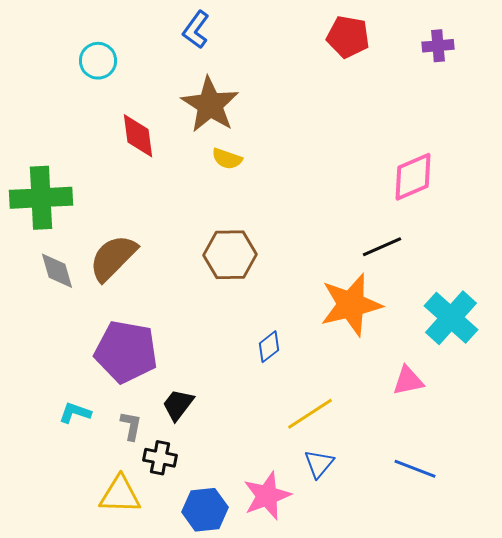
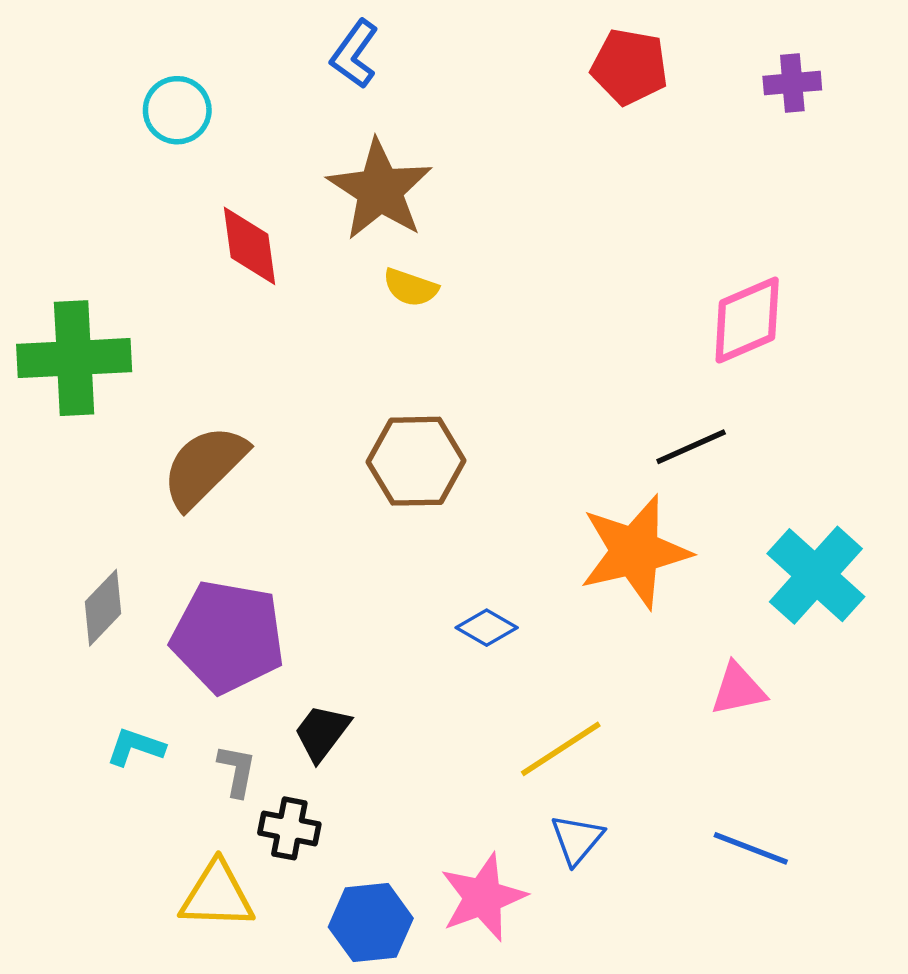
gray diamond: (57, 271) -> (103, 608), moved, turned 60
blue diamond: (269, 347) -> (487, 628), turned 68

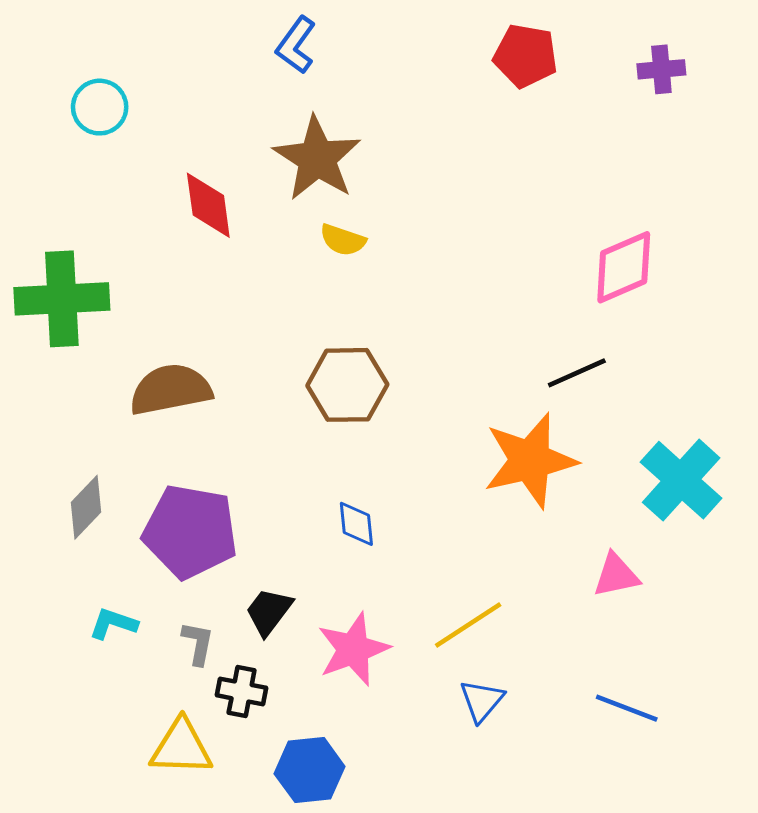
cyan circle: (177, 110) -> (100, 107), moved
brown semicircle: (204, 467) -> (171, 389), turned 34
blue diamond: (487, 628) -> (356, 524), moved, turned 54
pink star: (483, 897) -> (353, 649), moved

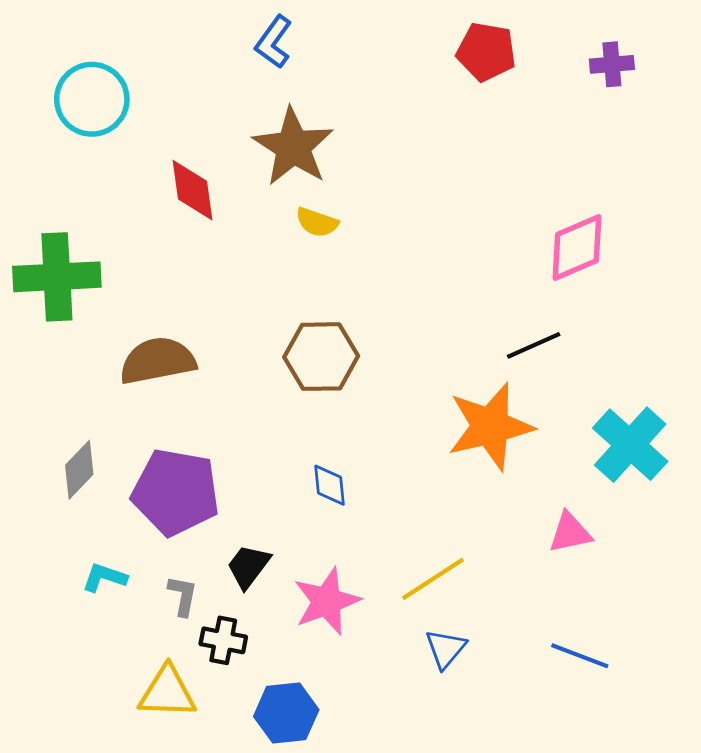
cyan circle: (100, 107) -> (92, 99), size x1.4

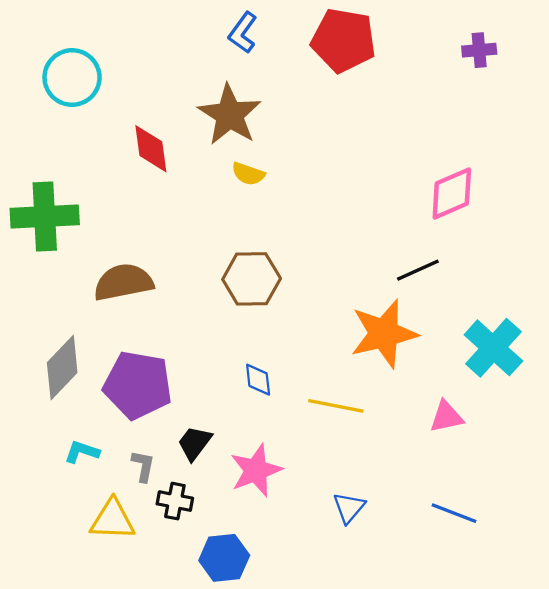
blue L-shape: (274, 42) -> (243, 33), moved
red pentagon: (486, 52) -> (343, 40), moved, size x1.4
gray diamond: (79, 470) -> (62, 368), size x1.4
yellow line: (433, 579) -> (336, 406), moved, turned 44
yellow triangle: (167, 692) -> (113, 520), moved

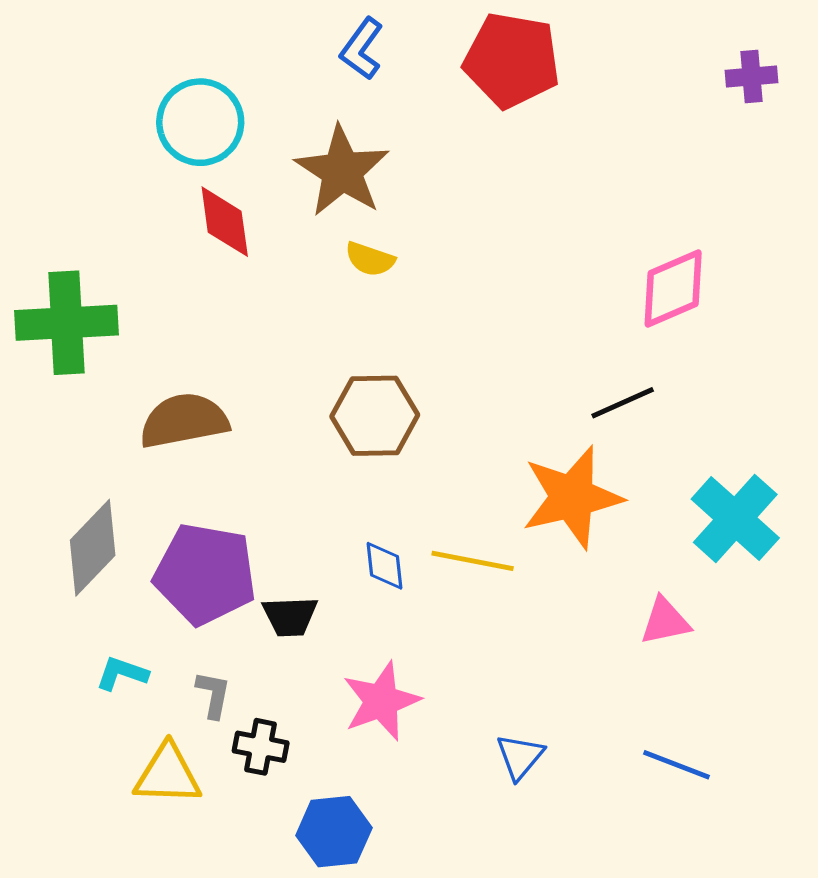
purple cross: (479, 50) -> (751, 76), moved
cyan circle: (72, 77) -> (200, 122), moved
yellow line: (336, 406) -> (473, 561), moved
black trapezoid: (195, 443) -> (290, 616), moved, turned -129

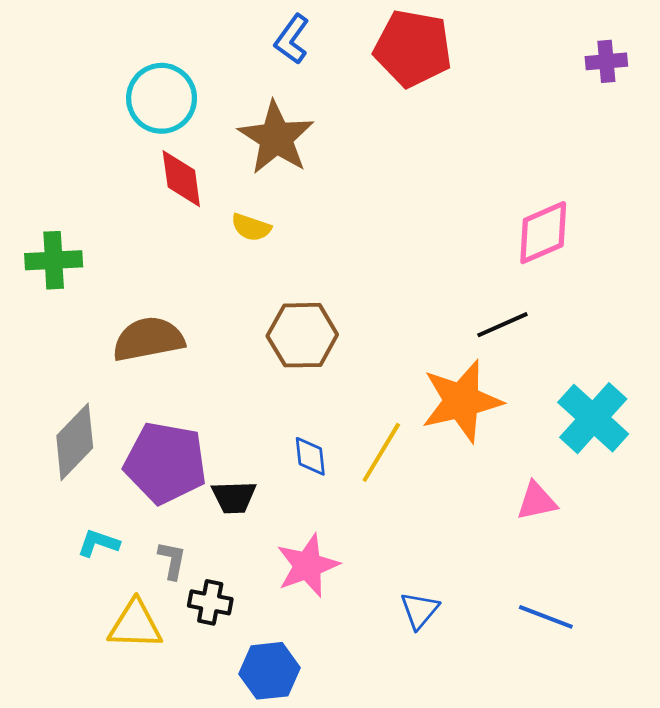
yellow semicircle: (370, 259) -> (251, 227), moved
green cross: (67, 323) -> (54, 260), size x0.7
yellow line: (473, 561) -> (381, 452), turned -70

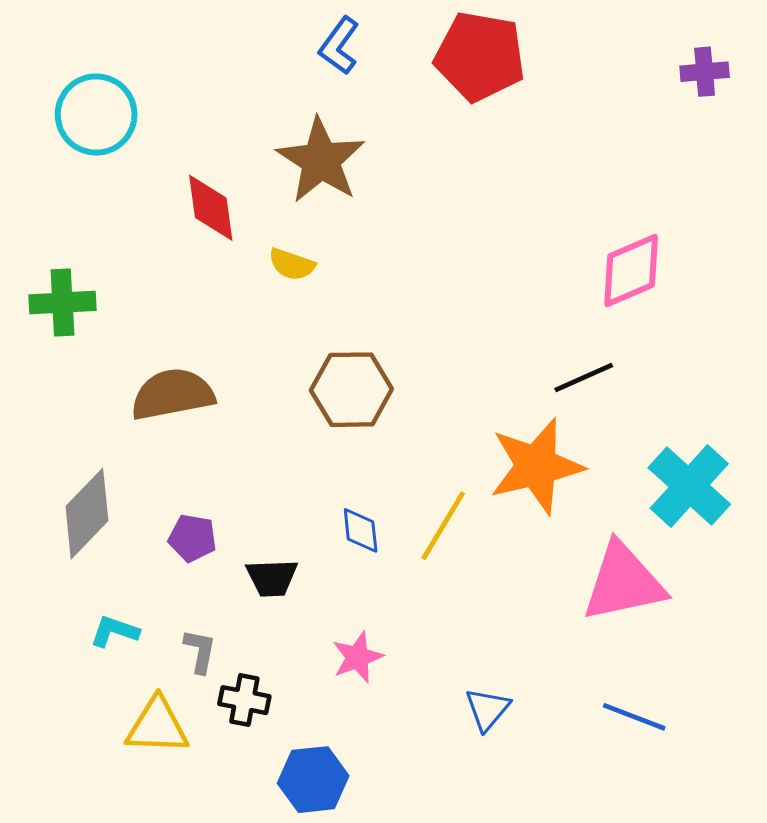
cyan circle: (162, 98) -> (96, 115), moved
purple pentagon: (165, 463) -> (192, 538), size x0.5
pink triangle: (537, 501) -> (624, 582), size x1.8
pink star: (308, 566) -> (358, 657), size x0.7

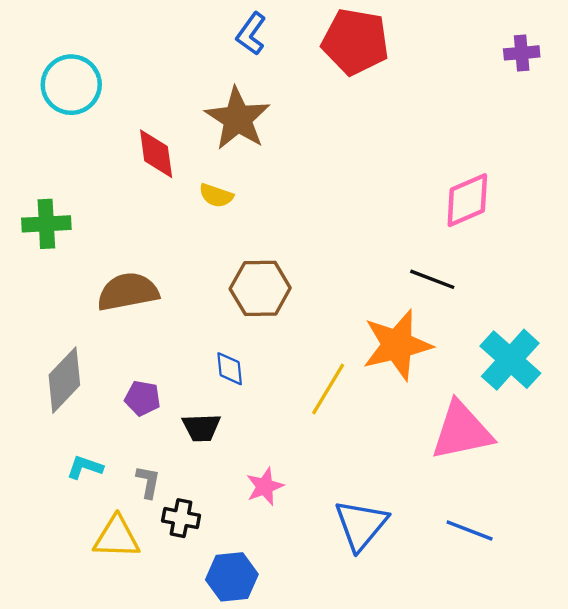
black line: (584, 377) -> (432, 279), turned 45
blue diamond: (361, 530) -> (230, 369), moved
blue triangle: (487, 709) -> (361, 525), size x1.6

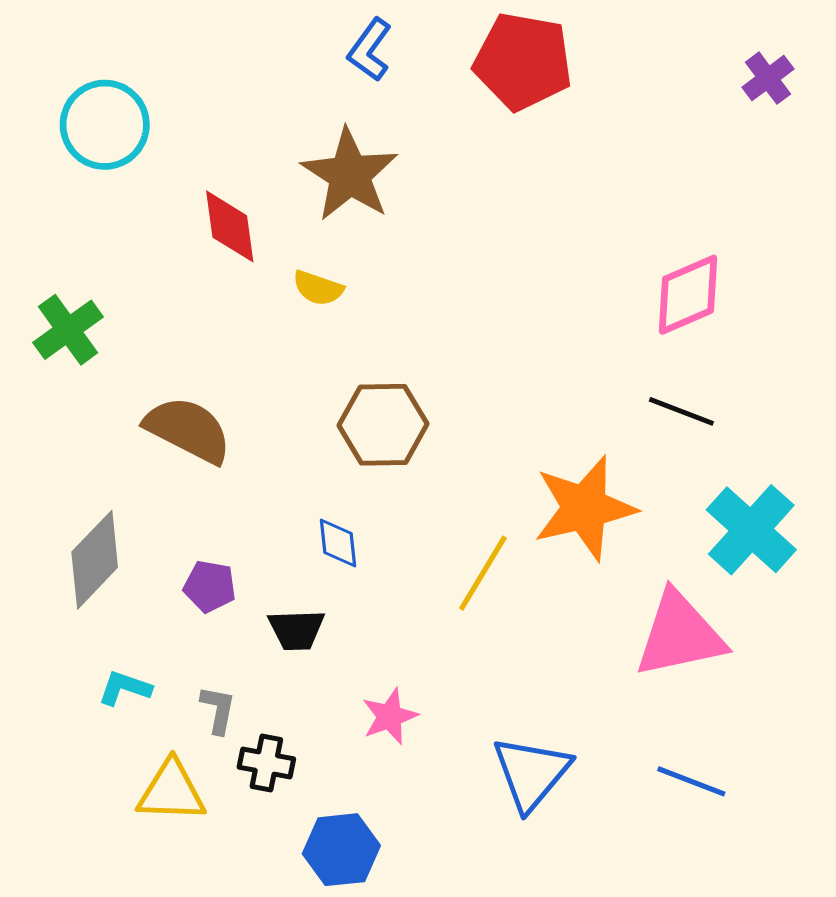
purple cross: (522, 53) -> (768, 78), turned -32
green cross: (46, 224) -> (68, 330), turned -33
black line: (432, 279) -> (681, 411), moved
brown semicircle: (128, 292) -> (188, 430), turned 38

